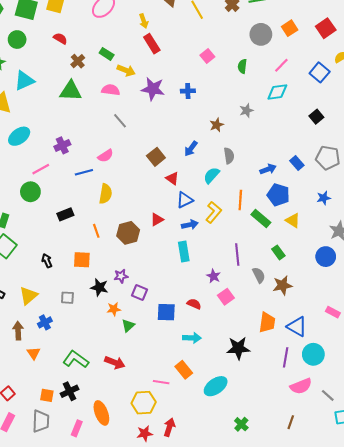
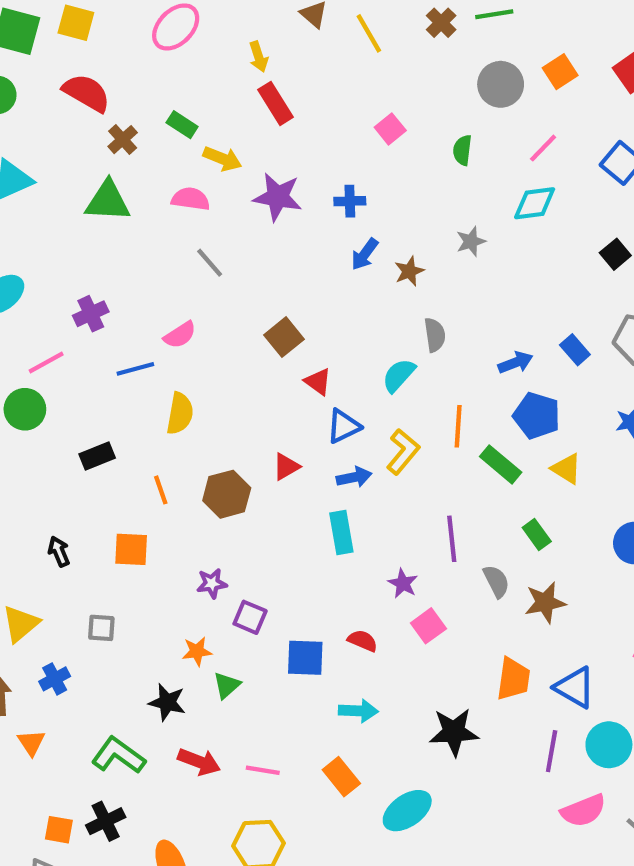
red semicircle: (60, 38) -> (87, 93), size x1.6
blue arrow: (191, 149) -> (365, 254), moved
black star: (99, 287) -> (167, 702), moved
pink line: (161, 382) -> (263, 770), moved

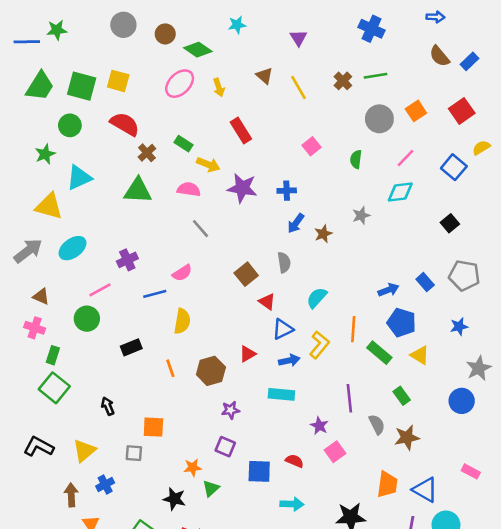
yellow arrow: (259, 57) -> (219, 87), moved
gray semicircle: (435, 335) -> (284, 262), moved
cyan rectangle: (341, 532) -> (281, 394), turned -75
orange square: (131, 549) -> (153, 427), moved
purple star: (212, 583) -> (231, 410), moved

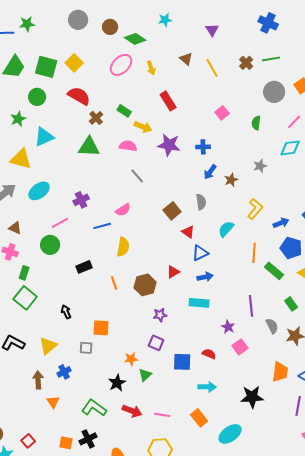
yellow square: (118, 81) -> (74, 63), turned 30
yellow L-shape: (319, 345) -> (255, 209), moved
black star: (174, 499) -> (117, 383), turned 30

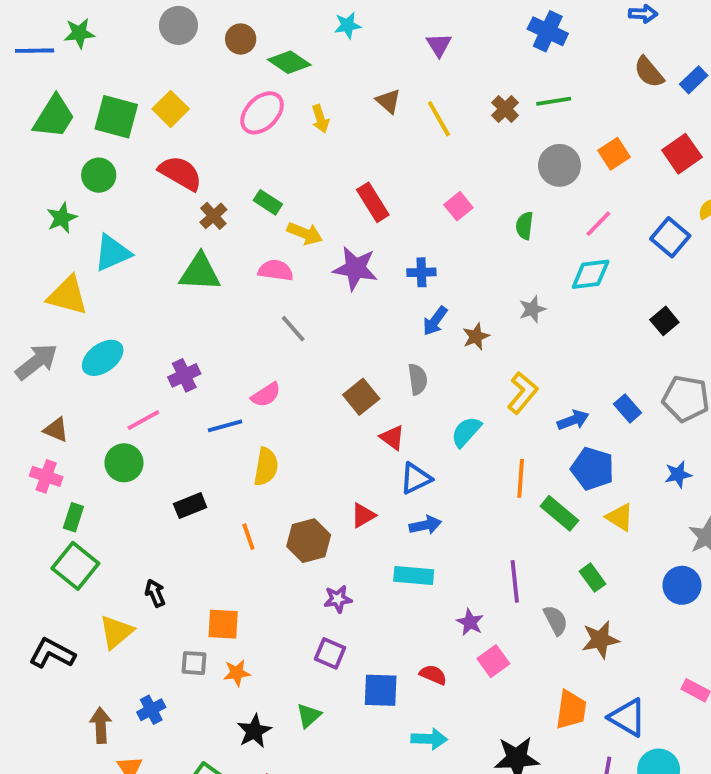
red rectangle: (168, 101) -> (373, 202), moved
yellow triangle: (48, 346) -> (116, 632), moved
orange star: (131, 359) -> (237, 673), moved

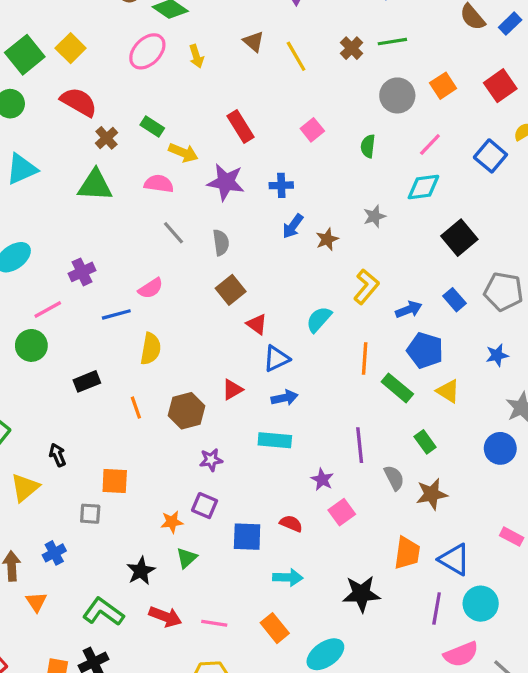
green square: (116, 117) -> (25, 55), turned 36
black square: (664, 321) -> (459, 238), moved, size x1.5
gray semicircle: (418, 379) -> (221, 243), moved
orange star: (237, 673) -> (172, 522), moved

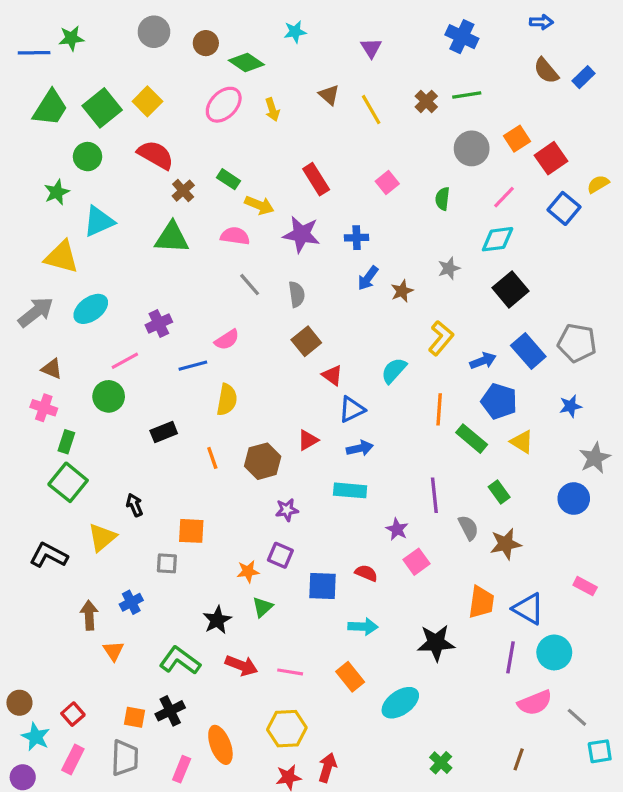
red square: (500, 86) -> (551, 158), moved
black square: (459, 238) -> (511, 289), moved
blue rectangle: (455, 300) -> (528, 351), size x1.5

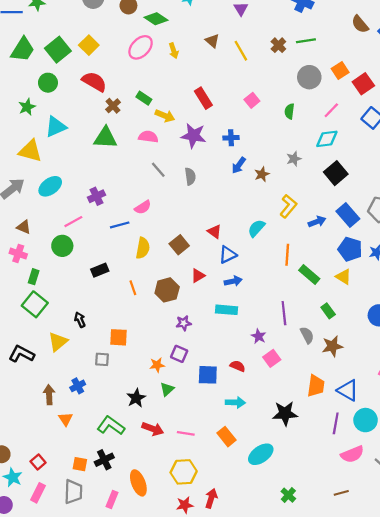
brown square: (306, 341) -> (179, 245), moved
blue pentagon: (499, 401) -> (350, 249), moved
brown line: (519, 759) -> (341, 493), turned 56

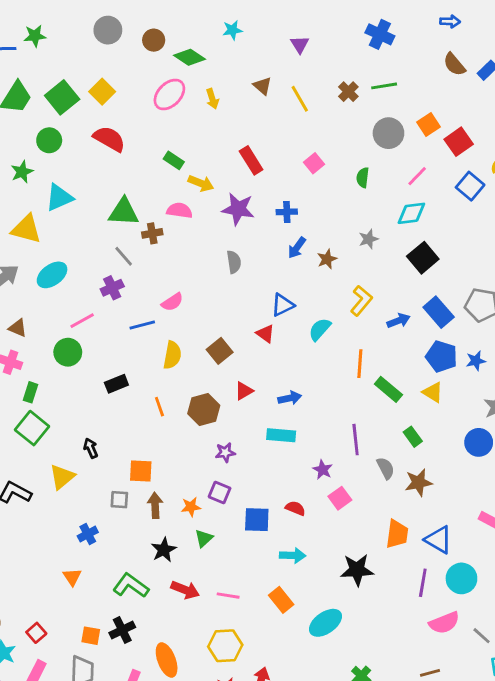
brown cross: (113, 106) -> (152, 233), moved, turned 32
gray line: (158, 170) -> (124, 256), moved
blue triangle: (228, 255) -> (283, 305), moved
brown arrow: (49, 395) -> (155, 505), moved

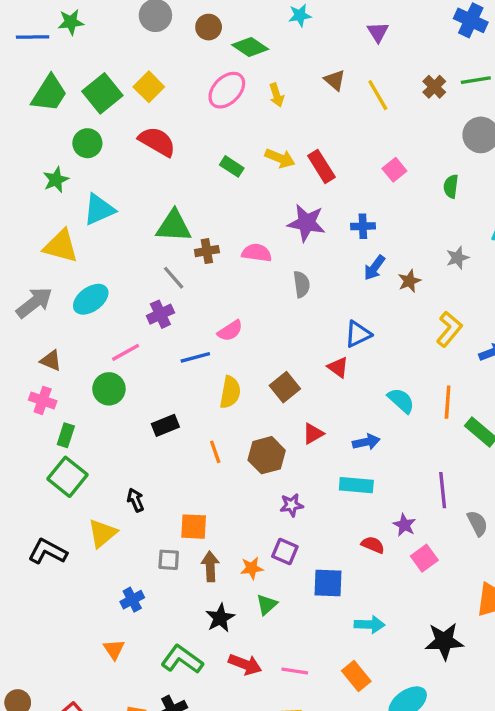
yellow arrow: (201, 183) -> (280, 158), moved
pink semicircle: (179, 210) -> (257, 253), moved
cyan semicircle: (320, 329) -> (401, 400), moved, turned 90
red semicircle: (295, 508) -> (373, 545), moved

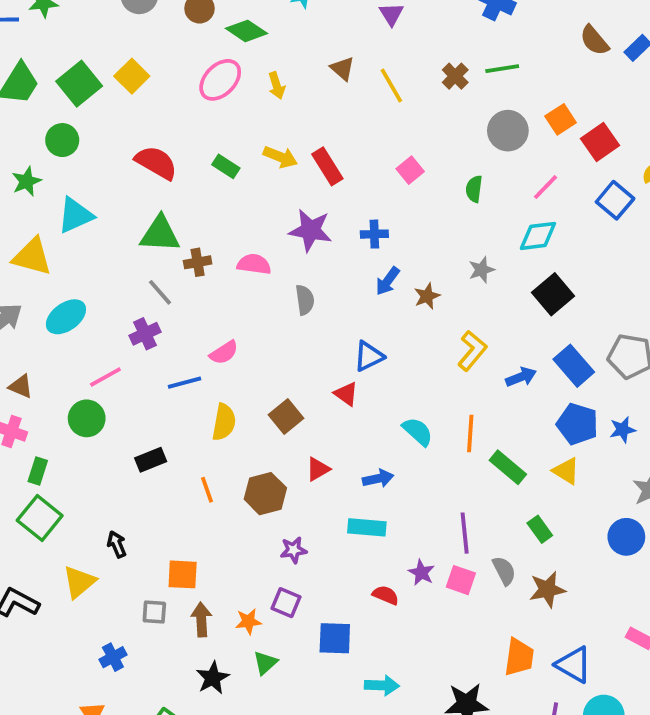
red semicircle: (157, 142) -> (156, 163), moved
pink square: (424, 558) -> (461, 580), moved, turned -35

